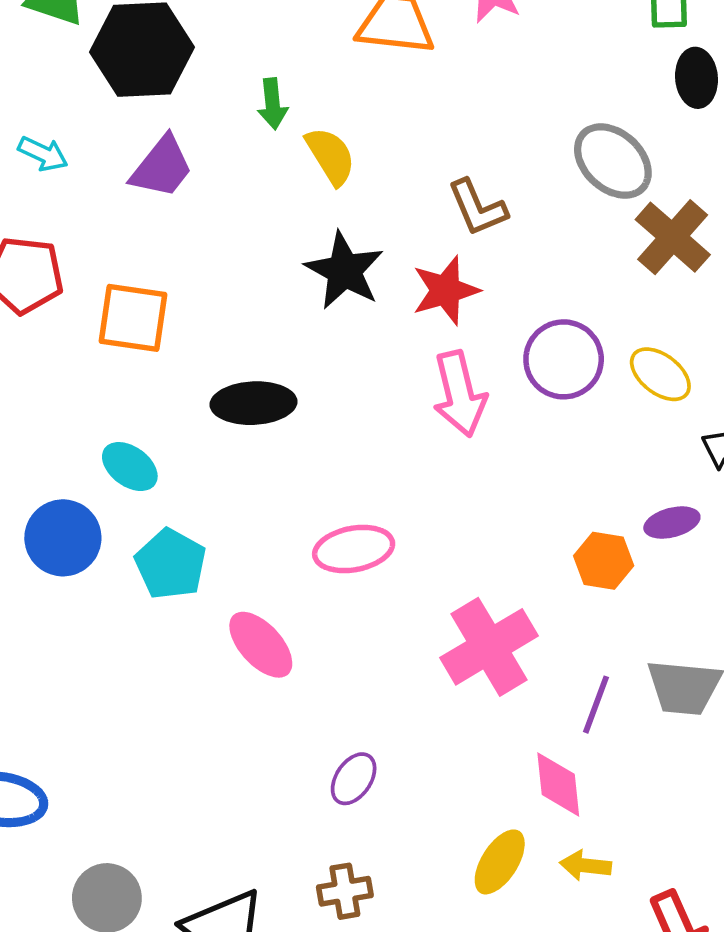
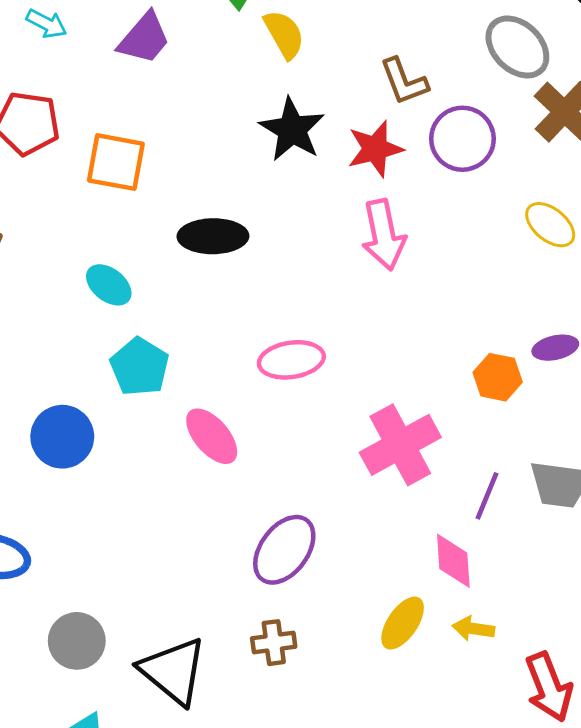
purple circle: (564, 359) -> (462, 139), moved
blue circle: (63, 538) -> (62, 437), moved
purple ellipse: (354, 779) -> (284, 550), size x1.6

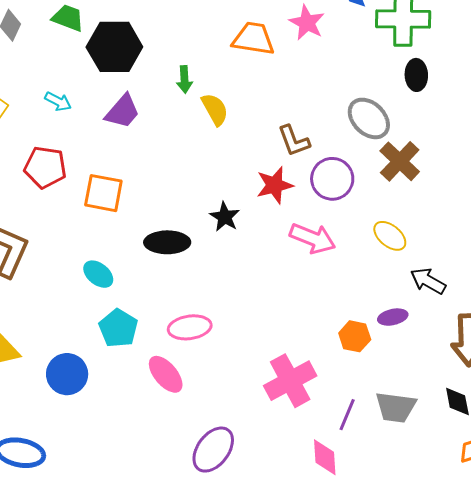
black star: (292, 129) -> (225, 217), moved, size x0.7
pink arrow: (384, 235) -> (313, 238), moved, turned -57
pink ellipse: (291, 360) -> (190, 327), moved

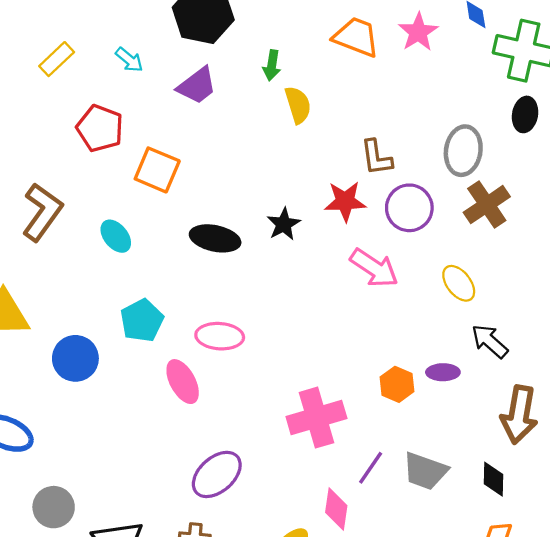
gray ellipse: (369, 118) -> (463, 151), turned 42
cyan ellipse: (98, 274) -> (116, 236), moved

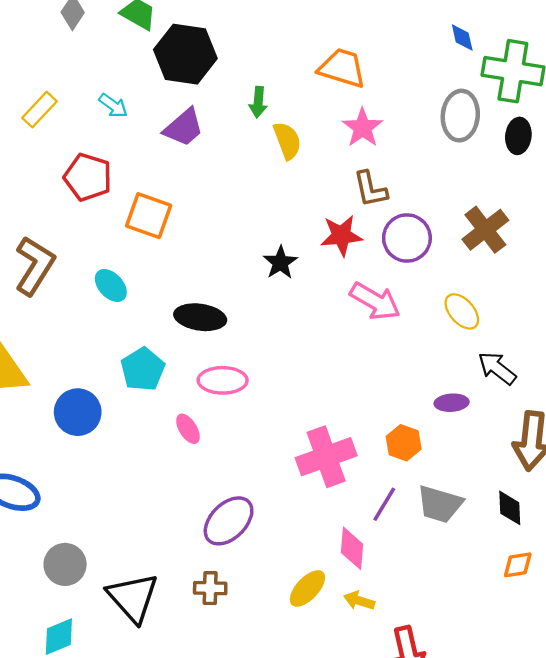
pink star: (418, 32) -> (363, 128), moved
gray ellipse: (463, 151) -> (460, 116), moved
black ellipse: (215, 238) -> (200, 317), moved
pink ellipse: (183, 382) -> (188, 429), size x0.7
orange hexagon: (397, 384) -> (404, 443), moved

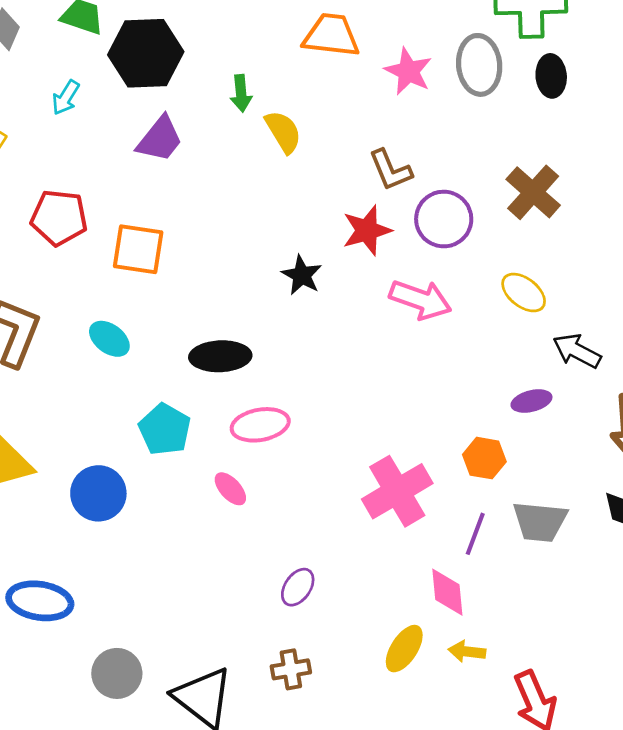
cyan arrow: (113, 106) -> (66, 98), moved, turned 96
pink star: (363, 128) -> (408, 71), moved
purple ellipse: (229, 521) -> (298, 587), size x0.6

